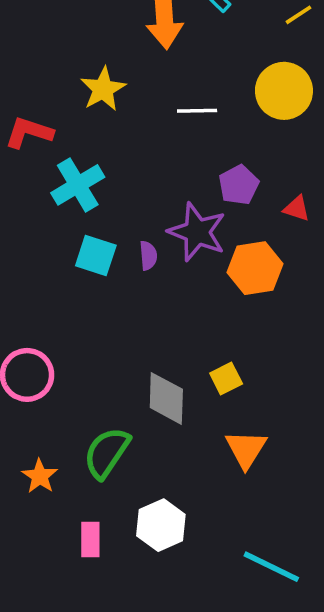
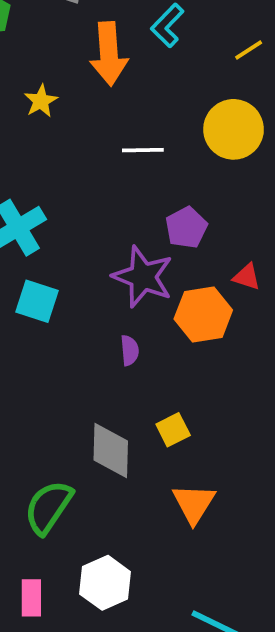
yellow star: (103, 89) -> (41, 101), moved, size x0.7
red triangle: (297, 208) -> (247, 277), moved
purple semicircle: (148, 255) -> (130, 350), moved

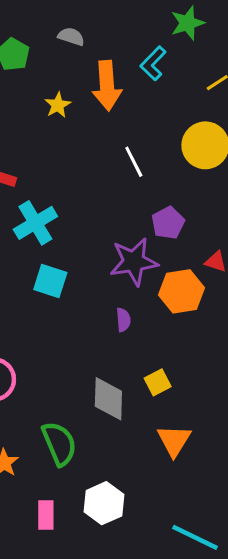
yellow star: (41, 101) -> (58, 105), moved
white line: (143, 150) -> (134, 162), turned 64
purple star: (143, 277) -> (134, 262), turned -30
green semicircle: (48, 507) -> (59, 444), turned 123

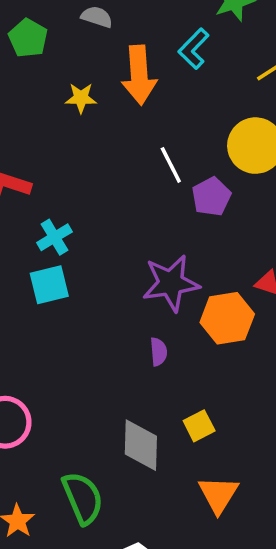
yellow star: (58, 105) -> (81, 98), turned 30
cyan cross: (35, 223) -> (55, 237), size x0.7
purple pentagon: (168, 223) -> (211, 197), moved
cyan square: (50, 281) -> (49, 285), moved, turned -32

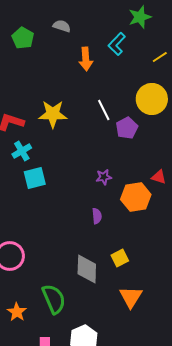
orange arrow: (139, 75) -> (86, 59), size x0.7
yellow star: (81, 98) -> (53, 114), moved, size x1.6
cyan cross: (55, 237) -> (22, 151), moved
purple star: (171, 283) -> (104, 177), size x0.5

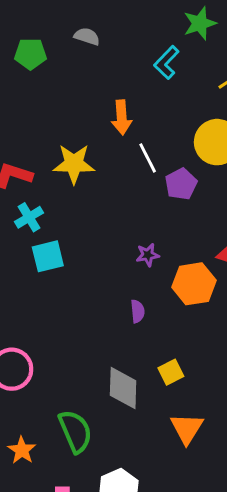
green pentagon: (23, 38) -> (30, 54), turned -30
orange arrow: (86, 59) -> (122, 117), moved

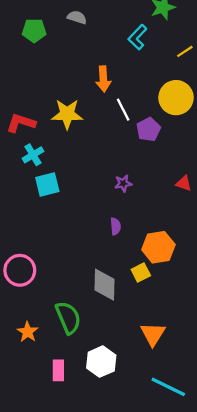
orange hexagon: (194, 284) -> (158, 247), moved
orange triangle: (187, 428) -> (153, 334), moved

